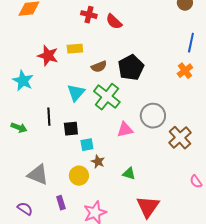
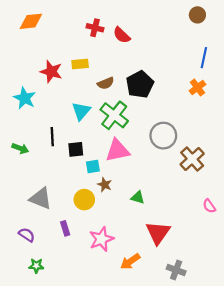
pink triangle: (125, 130) -> (117, 150), moved, size x1.4

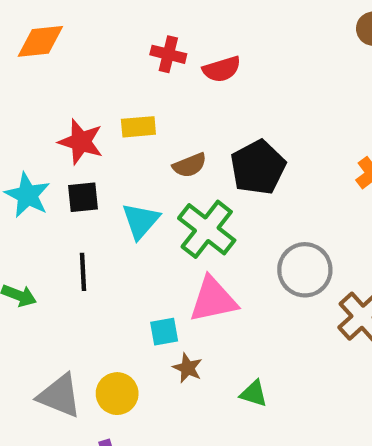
red semicircle: (122, 35) -> (222, 69), turned -60
black square: (76, 149) -> (83, 197), moved
yellow circle: (84, 200) -> (117, 394), moved

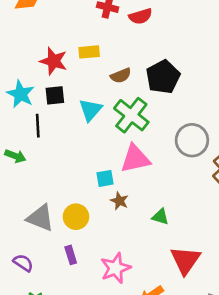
black line: (83, 272) -> (38, 126), moved

